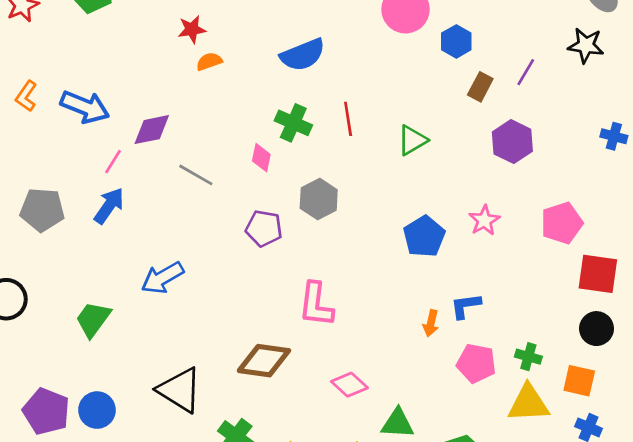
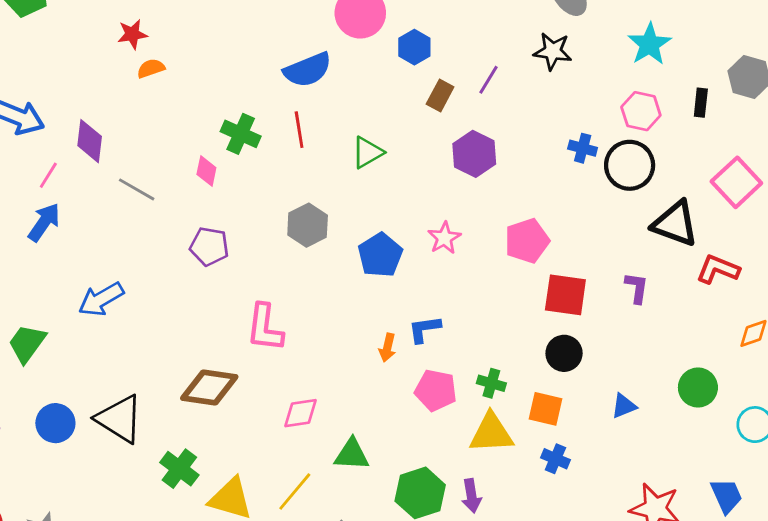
blue semicircle: (303, 55) -> (308, 70), moved
purple diamond: (152, 130) -> (90, 141), turned -72
gray hexagon: (319, 199) -> (308, 225), moved
pink diamond: (349, 385) -> (300, 413), turned -51
blue circle: (97, 410) -> (55, 423), moved

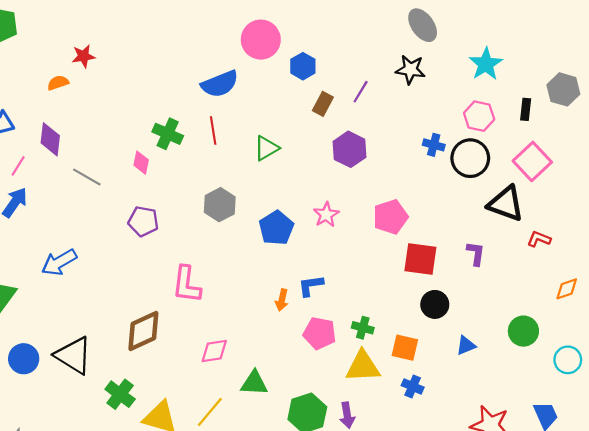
orange semicircle: (151, 68) -> (58, 83), moved
pink square: (736, 182) -> (532, 161), moved
red L-shape: (718, 269) -> (539, 239), size x0.7
black circle: (564, 353) -> (435, 304), moved
brown diamond: (209, 388) -> (143, 331), turned -33

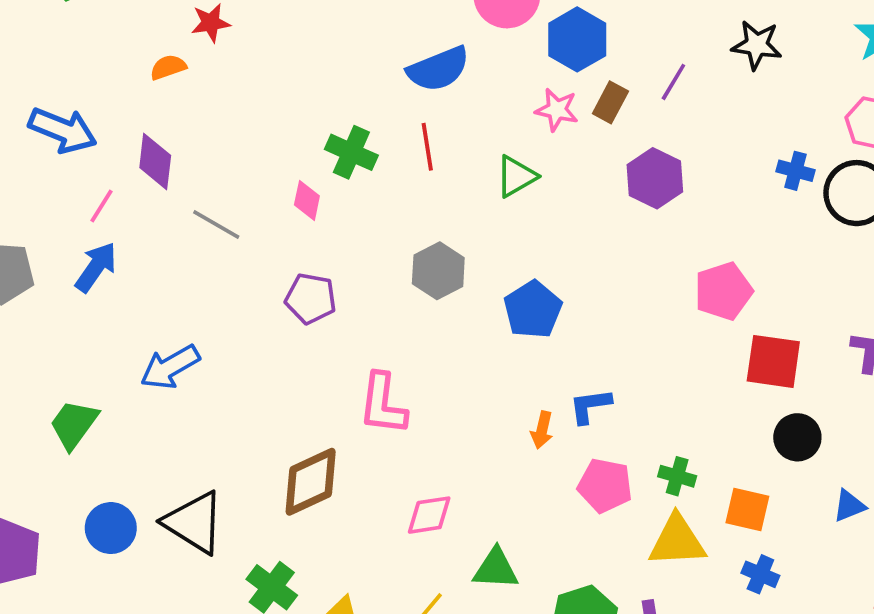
blue hexagon: (303, 66) -> (577, 39), size x1.4
pink star: (326, 215) -> (557, 110), moved, turned -30

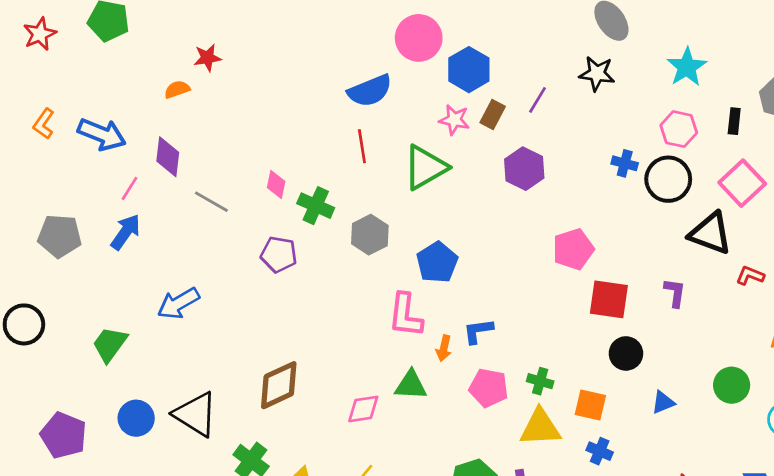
green cross: (351, 152) -> (316, 206), moved
green triangle: (516, 176) -> (425, 167), size x1.5
pink L-shape: (383, 404) -> (405, 315), moved
green triangle: (496, 569) -> (411, 385), moved

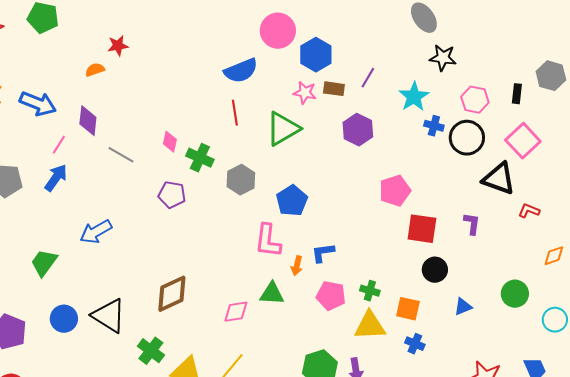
cyan star: (687, 67) -> (414, 97), moved
black star: (597, 74) -> (443, 58), moved
brown rectangle: (493, 114) -> (334, 89), turned 70

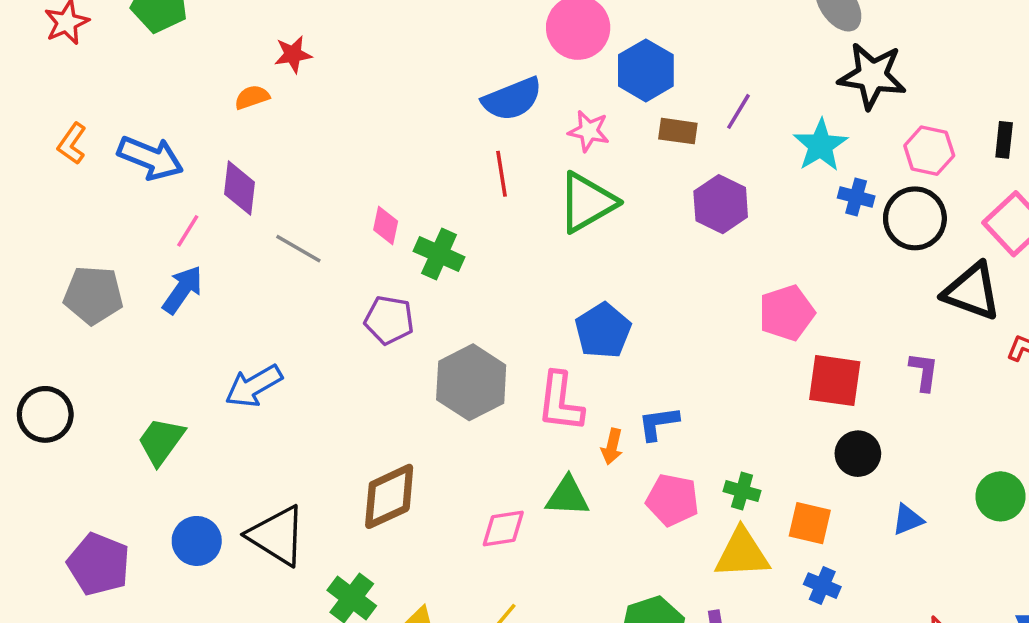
black star: (443, 58) -> (872, 76), size x1.4
pink star: (305, 93) -> (589, 131), moved
gray hexagon: (241, 180) -> (471, 382), moved, size x1.4

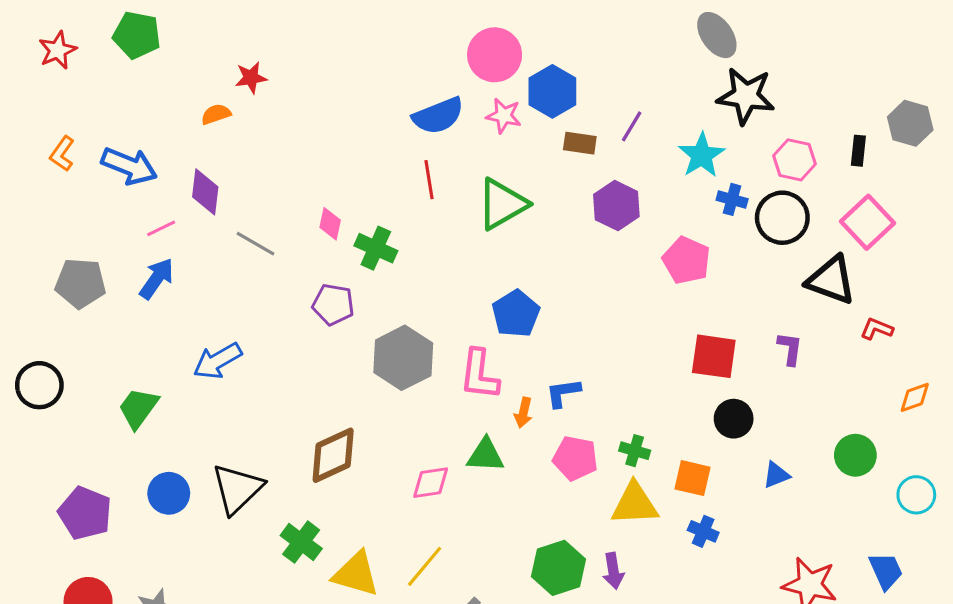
pink star: (589, 131) -> (504, 116), moved
pink line: (188, 231) -> (161, 228), turned 32
pink pentagon: (787, 313) -> (686, 260), moved, turned -30
black triangle: (277, 536) -> (237, 489), turned 44

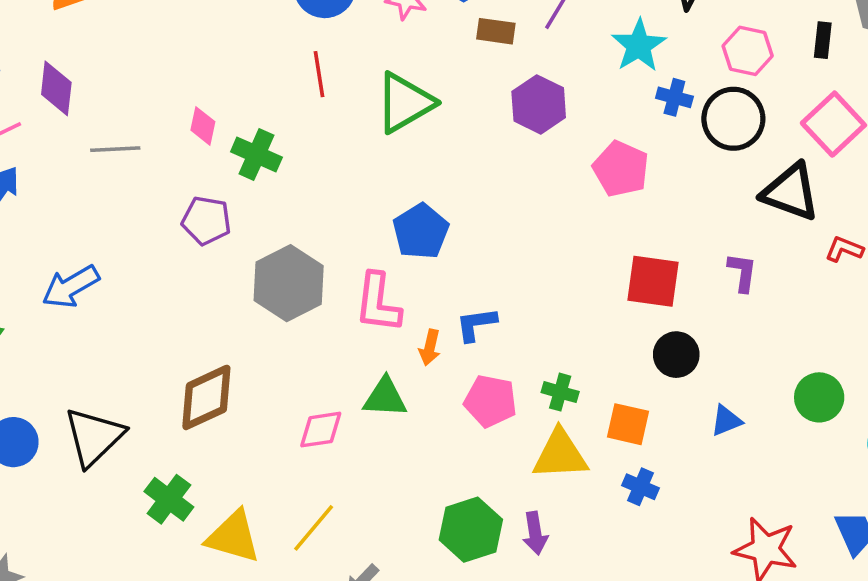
gray line: (256, 244) -> (115, 149), turned -33

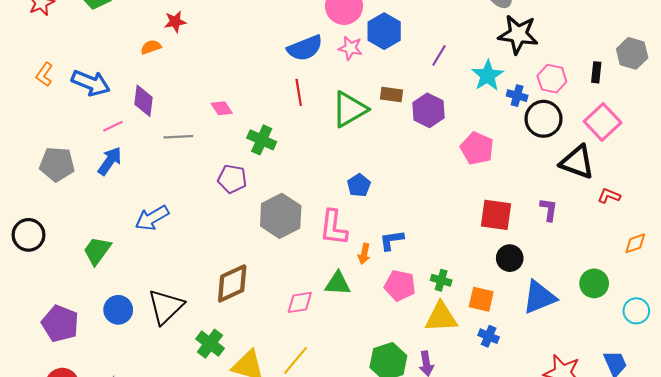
brown rectangle: (496, 31) -> (392, 95), moved
blue cross: (674, 97) -> (517, 96), moved
pink diamond: (203, 126) -> (222, 108), moved, turned -45
blue pentagon: (421, 231) -> (359, 185), size x0.7
blue triangle: (726, 421) -> (539, 297), size x1.8

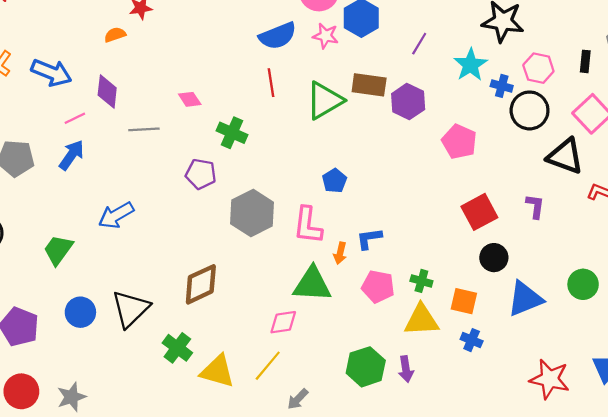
brown rectangle: (392, 95) -> (369, 85), size x1.4
red square: (496, 215) -> (479, 212), turned -36
green triangle: (338, 283) -> (312, 284), size x1.4
pink diamond: (300, 302) -> (283, 322), moved

